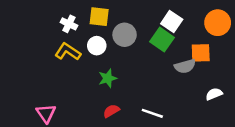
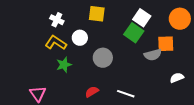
yellow square: (99, 17) -> (97, 14), moved
gray circle: (125, 35) -> (103, 58), moved
green star: (108, 78) -> (64, 65), moved

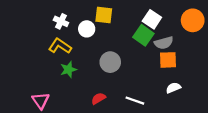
white circle: (80, 38) -> (87, 29), moved
orange square: (166, 44) -> (168, 60), moved
gray semicircle: (153, 55) -> (164, 43), moved
white semicircle: (177, 78) -> (173, 88), moved

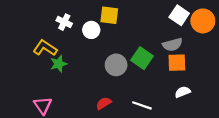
white square: (152, 19) -> (179, 15), moved
green square: (143, 35) -> (142, 58), moved
yellow L-shape: (60, 46) -> (45, 48), moved
green star: (68, 70) -> (59, 64), moved

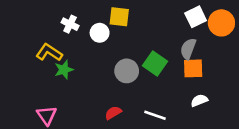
white square: (179, 15) -> (196, 17), turned 30
gray semicircle: (172, 45) -> (188, 49), turned 126

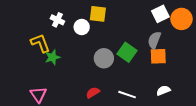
yellow L-shape: (49, 52) -> (40, 43), turned 35
white semicircle: (199, 100) -> (163, 91), moved

